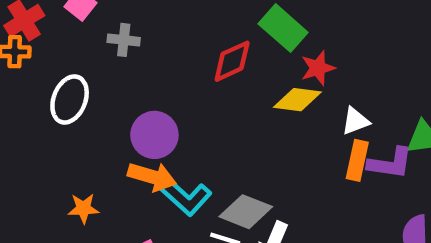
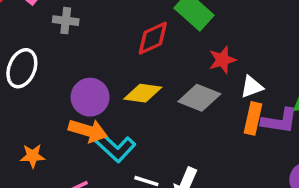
red star: (318, 68) -> (222, 60), moved
yellow diamond: (297, 100) -> (143, 93), moved
gray diamond: (246, 212) -> (199, 98), moved

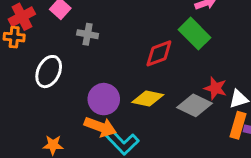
red star: (222, 60) -> (215, 88), moved, turned 30

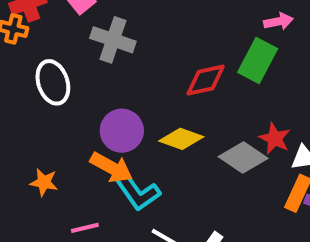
gray cross: (88, 34) -> (113, 40), size x1.5
green rectangle: (195, 34) -> (258, 61), turned 64
white ellipse: (49, 72) -> (53, 82), turned -52

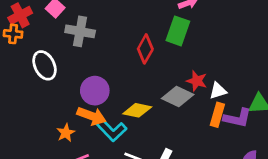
red diamond: (206, 80) -> (145, 49), turned -40
yellow diamond: (181, 139) -> (137, 110), moved
orange star: (44, 182) -> (66, 133), moved, turned -30

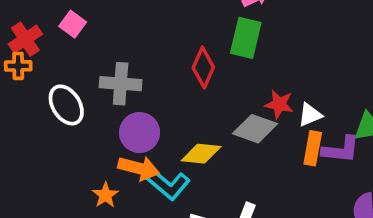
gray cross: (80, 31) -> (121, 84), moved

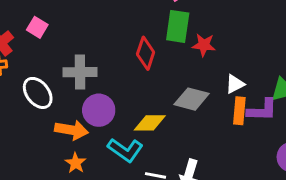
red star: (279, 104) -> (204, 45), moved
orange arrow: (139, 168) -> (71, 130), moved

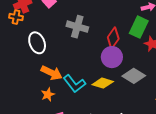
gray cross: (80, 72) -> (77, 27), moved
purple circle: (99, 110) -> (112, 57), moved
cyan L-shape: (125, 150) -> (74, 84), moved

